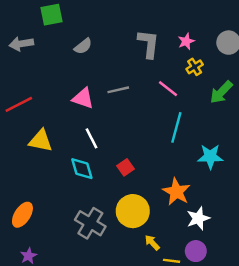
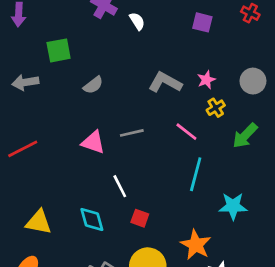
gray L-shape: (149, 44) -> (165, 82), turned -68
white line: (92, 138) -> (120, 186), moved
yellow triangle: (41, 141) -> (39, 222), moved
red square: (125, 167) -> (140, 218), turned -35

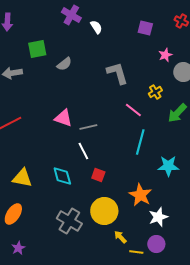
pink star: (206, 80) -> (165, 55), moved
gray L-shape: (165, 82) -> (117, 73), turned 45
gray semicircle: (93, 85) -> (64, 64), moved
gray line: (132, 133) -> (88, 127), moved

